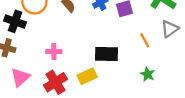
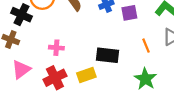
green star: (147, 74) -> (145, 79), size x1.5

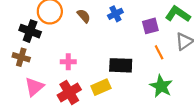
purple square: (129, 13) -> (150, 26), moved

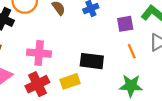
pink cross: (68, 62) -> (39, 53), size x1.5
green star: (161, 86) -> (131, 86), turned -30

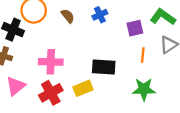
orange line: (132, 51) -> (143, 55), turned 32

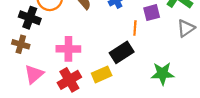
orange line: (143, 55) -> (135, 28), moved
black rectangle: (104, 67) -> (122, 52), turned -35

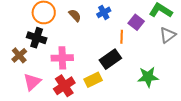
purple square: (152, 13) -> (136, 22), turned -35
black cross: (30, 18) -> (37, 38), moved
brown cross: (21, 44) -> (19, 55), turned 35

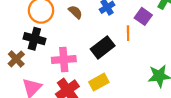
black rectangle: (110, 59) -> (103, 47), moved

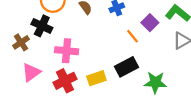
orange line: (128, 33) -> (133, 36), turned -48
black rectangle: (103, 47) -> (127, 67), moved

